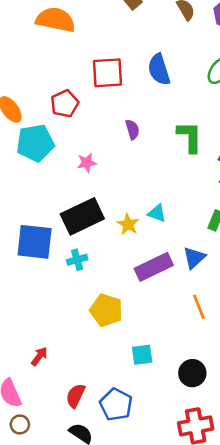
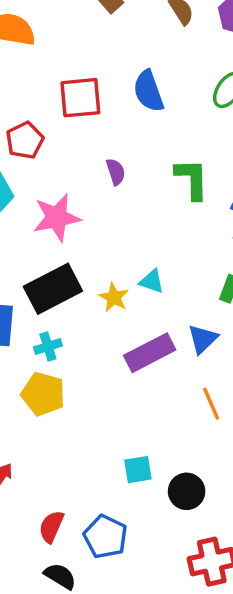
pink star: (87, 163) -> (57, 218), size x1.8
yellow pentagon: (106, 310) -> (43, 394), moved
black circle: (192, 373) -> (187, 491), moved

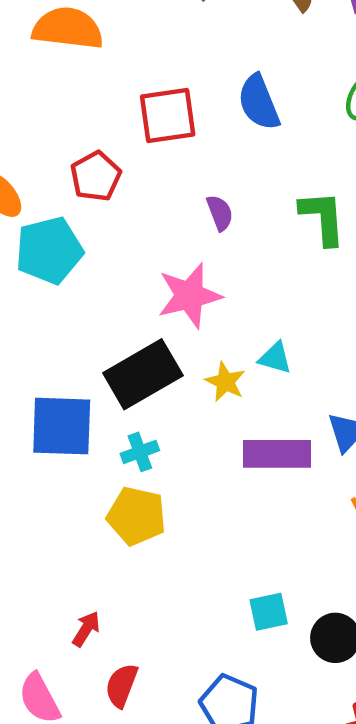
pink star: (57, 218) -> (189, 296), moved
purple rectangle: (150, 353) -> (277, 454), turned 30
red semicircle: (51, 527) -> (121, 685), moved

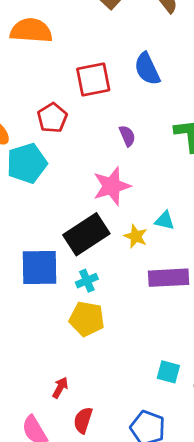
cyan square: (269, 612) -> (168, 372), turned 30

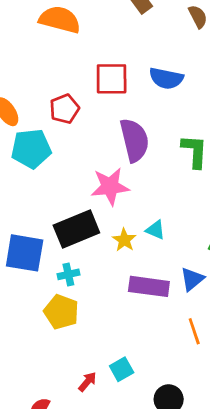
blue semicircle: (147, 69) -> (166, 78), turned -64
purple semicircle: (127, 136) -> (134, 140), size x2.0
cyan square: (168, 372) -> (122, 369), moved, turned 35
red arrow: (60, 388) -> (87, 382), moved

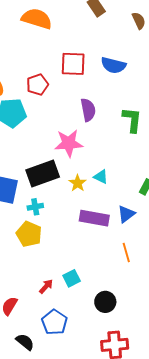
purple semicircle: (134, 140) -> (88, 110), size x0.7

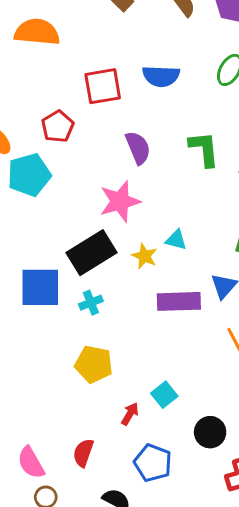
yellow pentagon: (29, 234) -> (94, 364), moved
black circle: (105, 302) -> (210, 432), moved

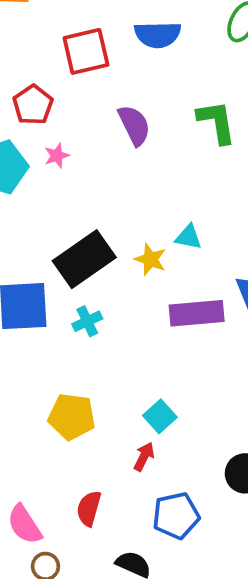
pink star: (120, 201) -> (57, 156), moved, size x0.5
yellow pentagon: (94, 364) -> (72, 417), moved
cyan square: (164, 395) -> (160, 416), moved
blue pentagon: (153, 463) -> (176, 516), turned -30

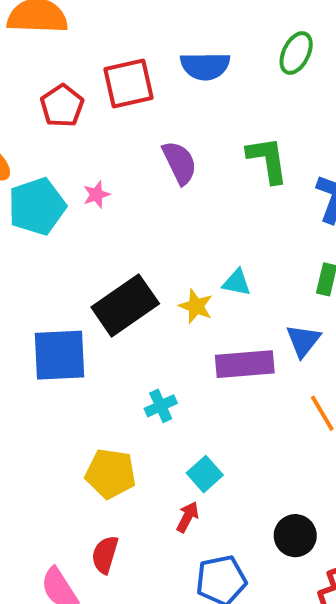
red pentagon: (33, 105) -> (62, 106), moved
cyan cross: (87, 321) -> (161, 406), moved
red semicircle: (89, 508) -> (105, 555), moved

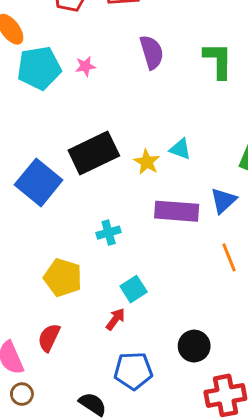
blue square: (59, 355) -> (39, 182), turned 33

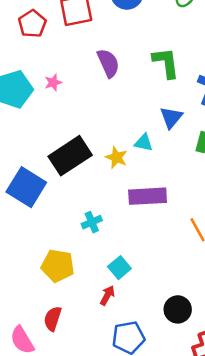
blue triangle: (223, 201) -> (171, 117), moved

